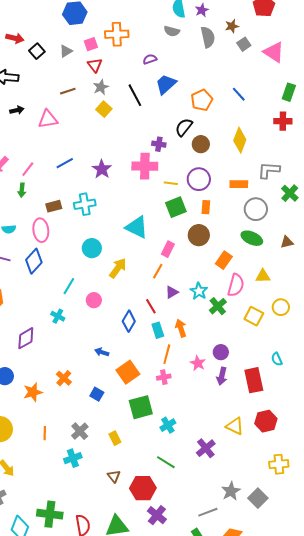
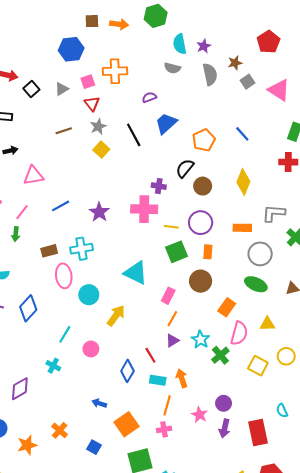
pink triangle: (48, 119) -> (33, 176), moved
pink ellipse: (41, 230) -> (64, 276), moved
orange line: (158, 271) -> (172, 319), moved
cyan rectangle: (158, 330) -> (158, 380), turned -63

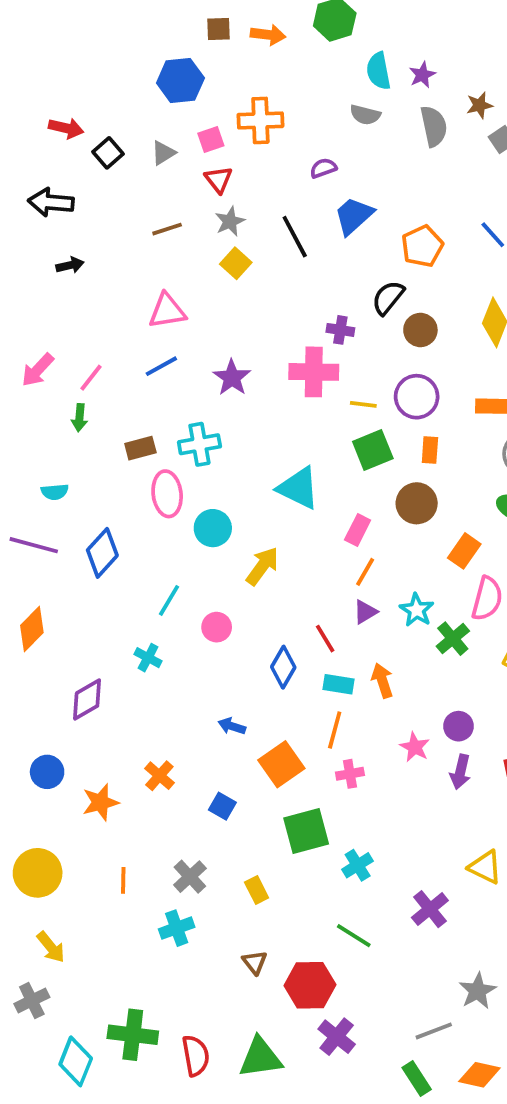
pink triangle: (33, 176) -> (167, 311), moved
orange line: (167, 405) -> (335, 730), moved

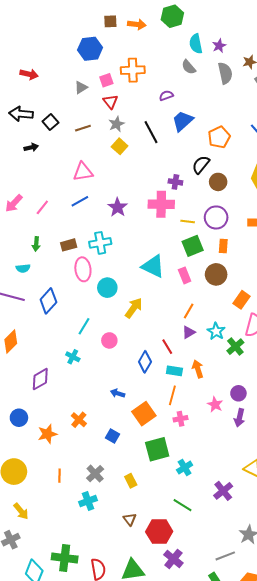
gray semicircle: (365, 115) -> (189, 67), turned 35
black square: (108, 153) -> (50, 122), moved
green arrow: (79, 418) -> (36, 244), moved
pink rectangle: (358, 530) -> (185, 275), moved, turned -49

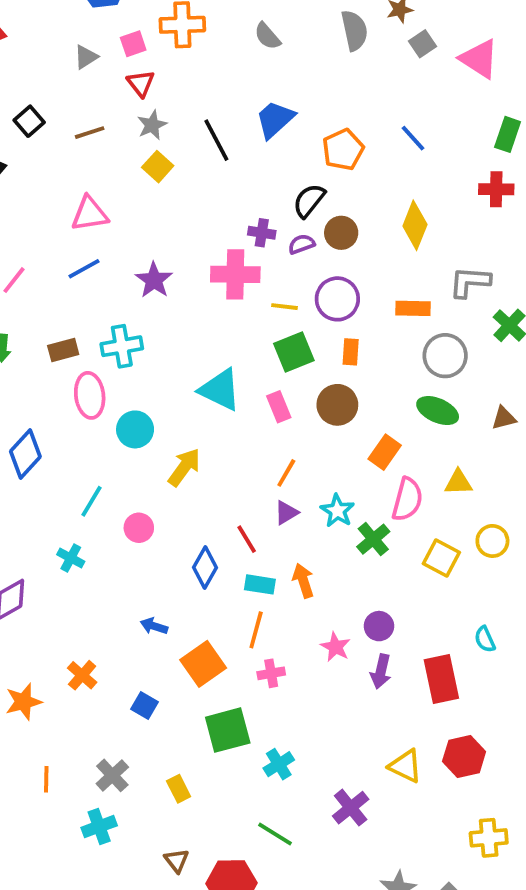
gray semicircle: (189, 67) -> (267, 36), moved
purple semicircle: (166, 96) -> (301, 244), moved

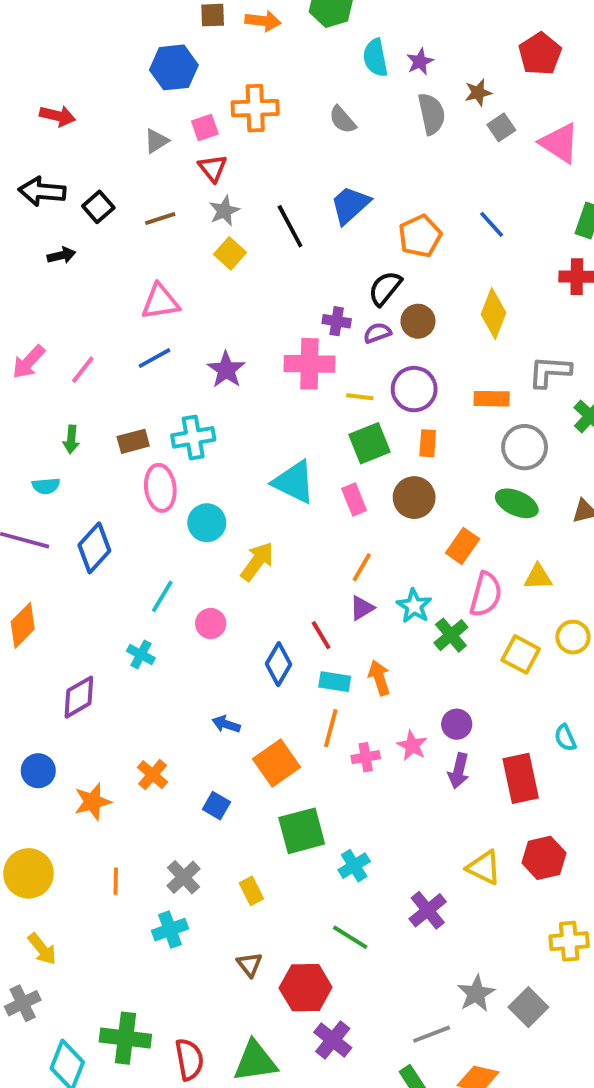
pink cross: (271, 673) -> (366, 757), moved

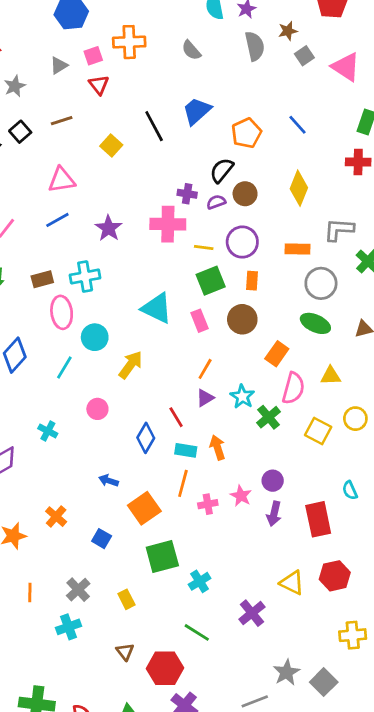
black square: (98, 207) -> (20, 132), moved
gray star: (224, 211) -> (15, 86), moved
cyan line: (162, 596) -> (64, 368), moved

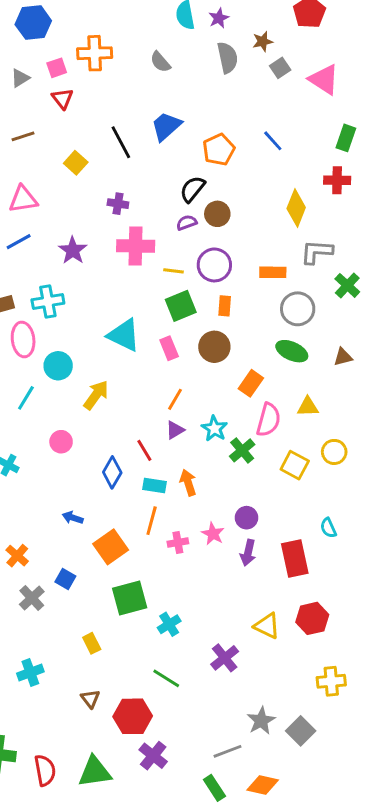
yellow diamond: (299, 188) -> (296, 208), moved
purple cross: (187, 194) -> (118, 204), moved
gray cross: (78, 590) -> (32, 598), moved

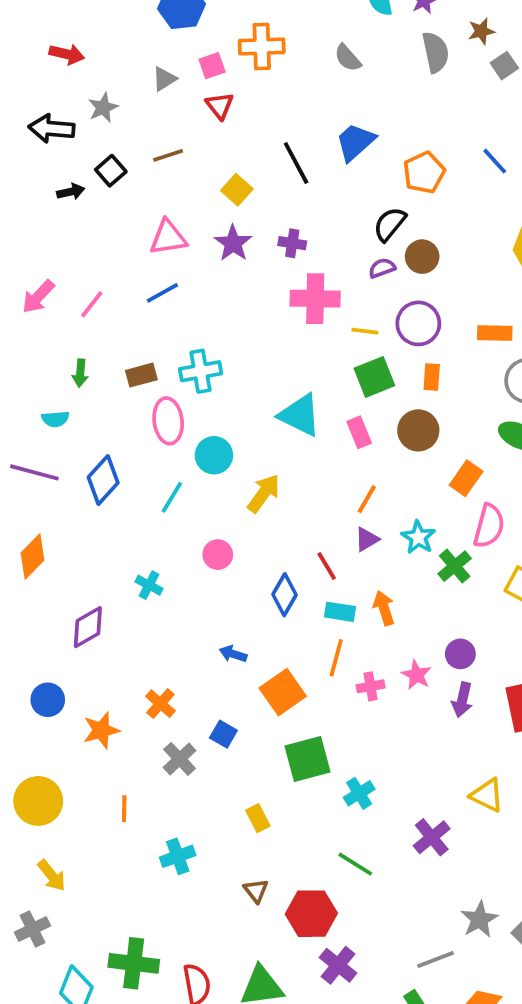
purple star: (73, 250) -> (233, 243), moved

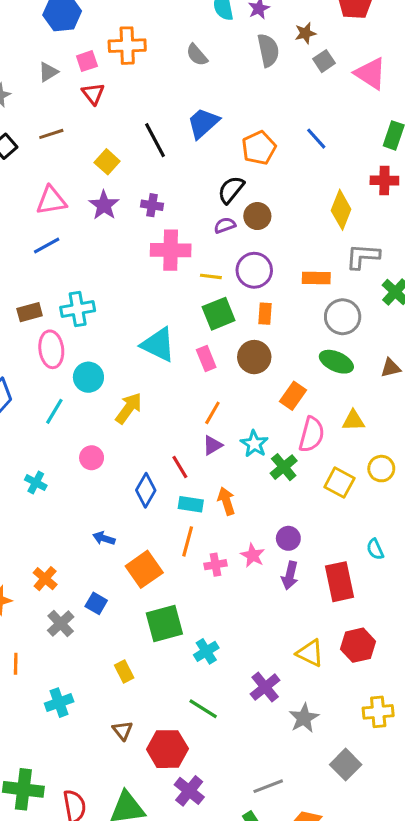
gray star: (479, 919) -> (304, 718), moved

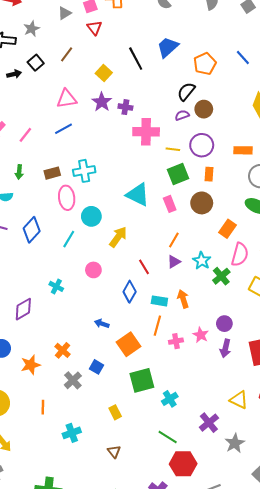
brown line: (51, 134) -> (67, 54), turned -35
purple cross: (152, 205) -> (125, 107), moved
red line: (180, 467) -> (144, 267), moved
red hexagon: (167, 749) -> (183, 464), moved

